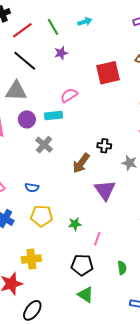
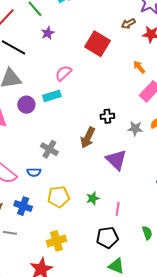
red square: (108, 73) -> (98, 44), turned -35
gray cross: (44, 145) -> (49, 149), moved
blue semicircle: (32, 188) -> (34, 172), moved

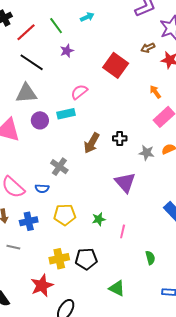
brown arrow: (88, 138) -> (92, 143), moved
blue cross: (23, 206) -> (29, 221), turned -36
black pentagon: (107, 238) -> (86, 259), moved

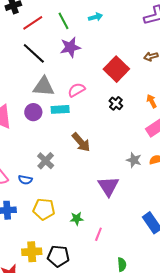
purple star: (67, 51) -> (70, 47), size x1.5
gray triangle: (26, 93) -> (44, 86), moved
black cross: (120, 138) -> (116, 103), moved, turned 32
brown arrow: (92, 143) -> (81, 142), turned -80

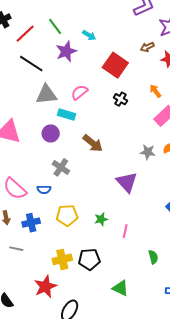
cyan arrow: (96, 17) -> (89, 35), moved, turned 56
cyan rectangle: (60, 109) -> (67, 114), turned 30
purple circle: (33, 112) -> (51, 133), moved

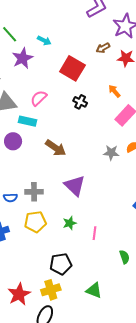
gray cross: (61, 167) -> (34, 192), moved, turned -30
purple triangle: (127, 182) -> (75, 186), moved
yellow cross: (62, 259) -> (51, 290), moved

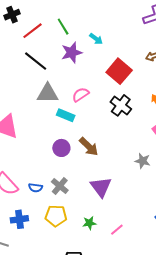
black cross: (80, 102) -> (121, 105), size x1.5
purple circle: (13, 141) -> (61, 148), moved
gray cross: (34, 192) -> (60, 186), turned 30
pink line: (94, 233) -> (117, 230), moved, turned 32

